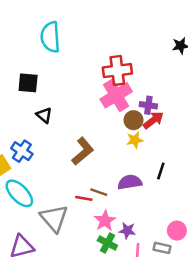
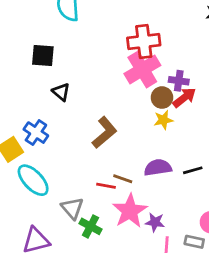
black line: (161, 171) -> (193, 170), moved, turned 56
gray triangle: (54, 218) -> (72, 208), size x0.7
pink star: (105, 221) -> (130, 211), size x1.4
green cross: (107, 243) -> (91, 226), moved

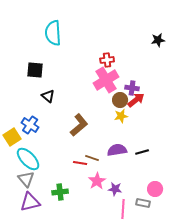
red cross: (144, 41) -> (107, 60), size x0.6
gray triangle: (72, 208) -> (26, 179), moved
pink star: (130, 211) -> (97, 181), size x0.7
green cross: (91, 226) -> (60, 192), moved, turned -35

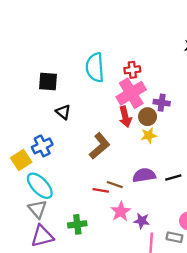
cyan semicircle: (53, 33) -> (95, 67), moved
red arrow: (136, 100) -> (125, 117), moved, turned 114
blue cross: (30, 125) -> (42, 146), turned 30

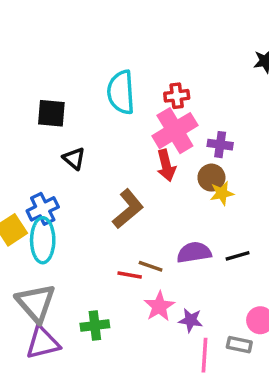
brown circle: (148, 117) -> (211, 178), moved
yellow star: (149, 135) -> (222, 193), moved
cyan ellipse: (40, 186) -> (43, 240), moved, turned 44
gray triangle: (37, 209) -> (36, 303), size x1.4

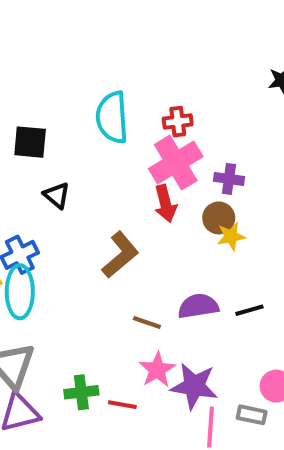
red line: (130, 275) -> (122, 405), moved
purple star: (191, 320) -> (194, 386), size x1.6

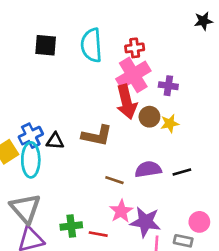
black square: (30, 142) -> (46, 45), moved
black triangle: (57, 195) -> (55, 141), moved, turned -36
red arrow: (165, 204) -> (127, 102), size x1.4
brown circle: (219, 218) -> (149, 117), moved
brown L-shape: (120, 255) -> (97, 136), turned 52

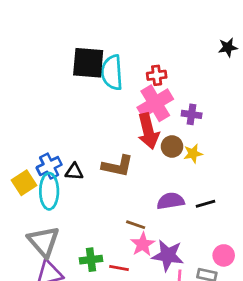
black square: (46, 45) -> (88, 63), moved, size x1.4
brown line: (114, 180) -> (136, 225), moved

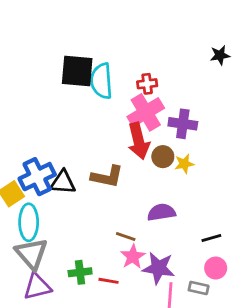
purple cross: (192, 114) -> (183, 124), size x1.4
blue cross: (49, 166) -> (37, 177), size x1.4
black triangle: (74, 172) -> (63, 182), size x1.4
cyan ellipse: (49, 191) -> (29, 222), moved
black line: (206, 204) -> (211, 238), moved

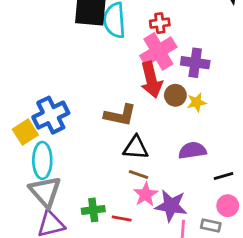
black triangle: (63, 182) -> (136, 148), moved
purple semicircle: (161, 212) -> (192, 150), moved

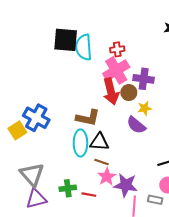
brown circle: (175, 95) -> (129, 93), moved
blue cross: (51, 115) -> (36, 118), turned -35
purple semicircle: (192, 150) -> (136, 125), moved, turned -132
cyan ellipse: (42, 160) -> (80, 143), moved

